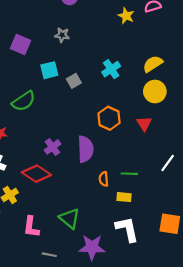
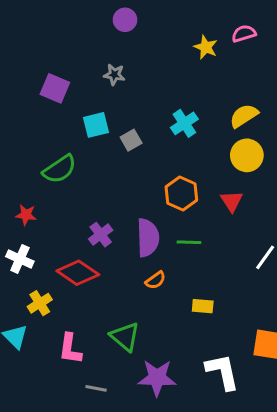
green line: (129, 174) -> (189, 242), moved
orange semicircle: (104, 179) -> (155, 280), moved, turned -120
white L-shape: (127, 229) -> (222, 372), moved

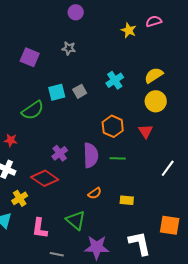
cyan square: (96, 125) -> (57, 92), moved
orange semicircle: (155, 280) -> (95, 193), moved

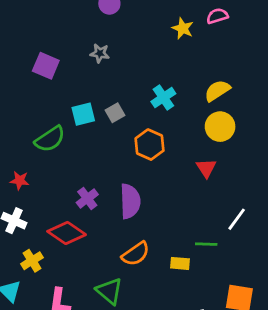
orange hexagon: (113, 126) -> (150, 145), moved
green line: (118, 158) -> (206, 244), moved
orange semicircle: (95, 193) -> (136, 254), size x1.5

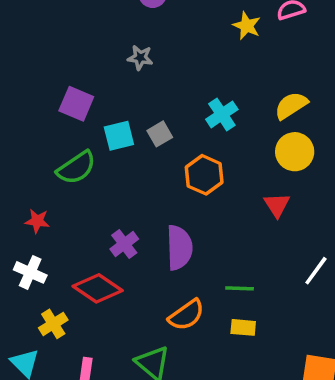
purple square: (46, 66) -> (76, 104), moved
green line: (206, 244) -> (240, 288), moved

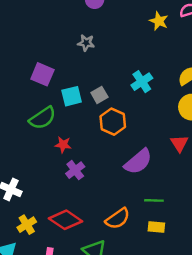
orange hexagon: (204, 175) -> (113, 122), moved
red star: (37, 221) -> (63, 145), moved
purple semicircle: (179, 248) -> (138, 162), moved, turned 52
red diamond: (98, 288) -> (65, 220), moved

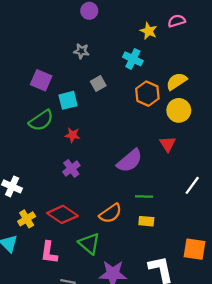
cyan cross: (142, 82) -> (133, 59), moved, turned -30
gray square: (99, 95) -> (98, 84), moved
orange hexagon: (113, 122) -> (147, 94), moved
red star: (63, 145) -> (72, 135), moved

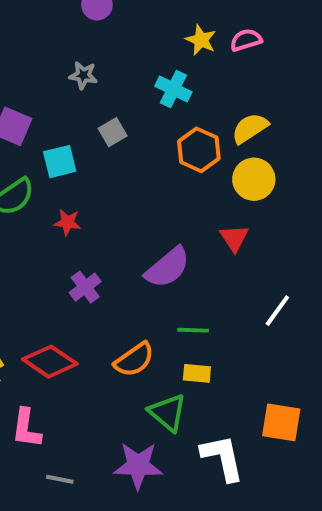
pink semicircle: (177, 21) -> (246, 40), moved
purple cross: (71, 169) -> (85, 287), moved
green triangle: (89, 244) -> (168, 413), moved

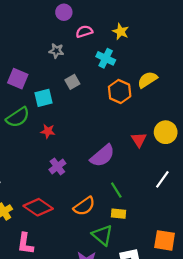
pink semicircle: (246, 40) -> (84, 32), moved
yellow circle: (254, 179) -> (166, 132), moved
green line: (193, 330) -> (116, 190), turned 56

